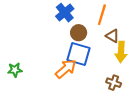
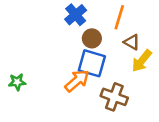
yellow arrow: (121, 52) -> (142, 61), turned 36
brown cross: (114, 83) -> (114, 97), moved, size x1.5

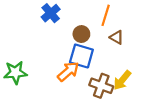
blue cross: (76, 15) -> (51, 13), moved
yellow arrow: (142, 61) -> (122, 80), moved
green star: (17, 82) -> (15, 73), size x1.5

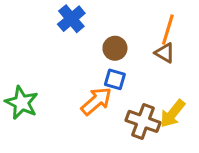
orange line: (106, 15) -> (168, 30), moved
blue square: (81, 56) -> (115, 79), size x0.6
green star: (15, 73) -> (22, 103), turned 30

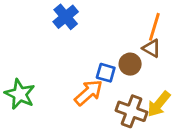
brown circle: (115, 48) -> (130, 64), moved

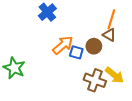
orange arrow: (89, 93) -> (63, 45), moved
yellow arrow: (159, 104) -> (115, 75), turned -90

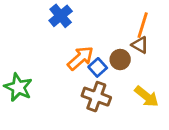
blue square: (76, 52) -> (98, 67), turned 32
brown cross: (95, 80) -> (96, 97), moved

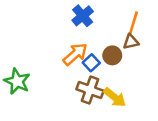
blue cross: (61, 16) -> (83, 16), moved
brown triangle: (140, 45) -> (131, 42), turned -42
yellow arrow: (147, 97) -> (115, 97), moved

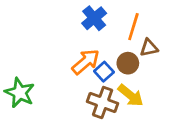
orange line: (133, 23) -> (133, 27), moved
yellow arrow: (115, 97) -> (131, 95), moved

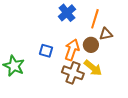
orange arrow: (86, 62) -> (72, 50), moved, turned -30
blue square: (104, 72) -> (46, 51), moved, turned -32

